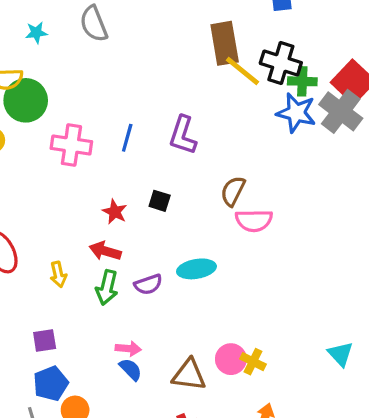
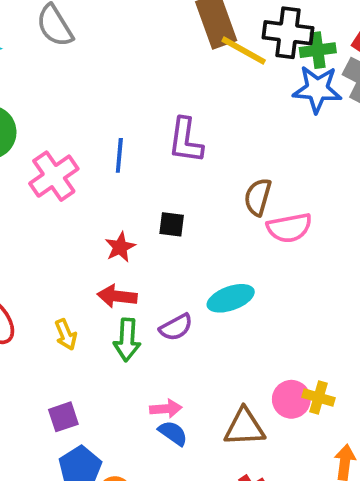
pink cross: (71, 145) -> (54, 176), turned -33
red star: (115, 212) -> (120, 247), turned 30

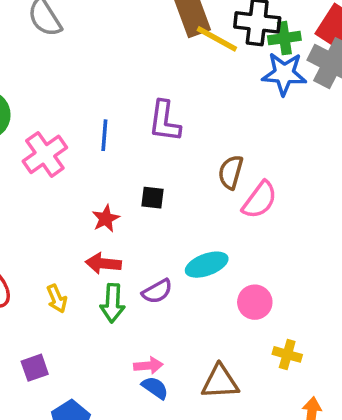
pink semicircle: (289, 228) -> (260, 200), turned -42
pink circle: (291, 399) -> (255, 302), moved
purple square: (63, 417) -> (35, 368), moved

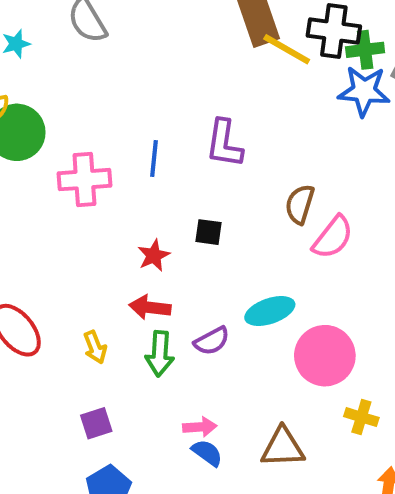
pink cross: (45, 154) -> (84, 180), turned 30
pink circle: (255, 302) -> (325, 356), size x1.5
purple square: (35, 368) -> (96, 423), moved

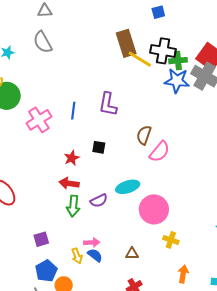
pink cross: (84, 180) -> (39, 120), turned -30
yellow arrow: (95, 347) -> (77, 256), moved
brown triangle: (283, 447) -> (132, 254), size x0.6

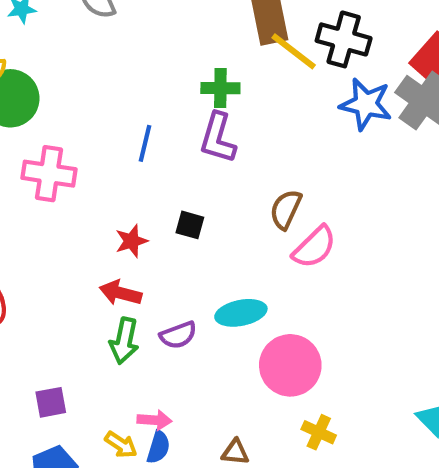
green cross: (178, 61) -> (220, 88), moved
pink cross: (39, 120) -> (49, 174), moved, turned 35
blue semicircle: (95, 255) -> (158, 447), turned 63
yellow arrow: (77, 256) -> (121, 445), turned -42

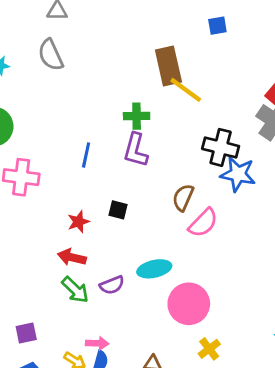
black cross: (344, 39) -> (221, 147), moved
blue star: (366, 104) -> (238, 174), moved
green arrow: (124, 341) -> (75, 290), turned -56
yellow cross: (319, 432) -> (209, 349), turned 30

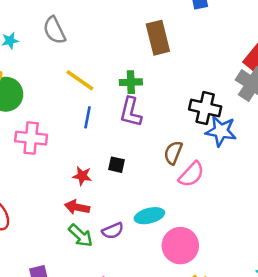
yellow line: (186, 90) -> (80, 80), moved
red star: (78, 222) -> (82, 176), turned 30

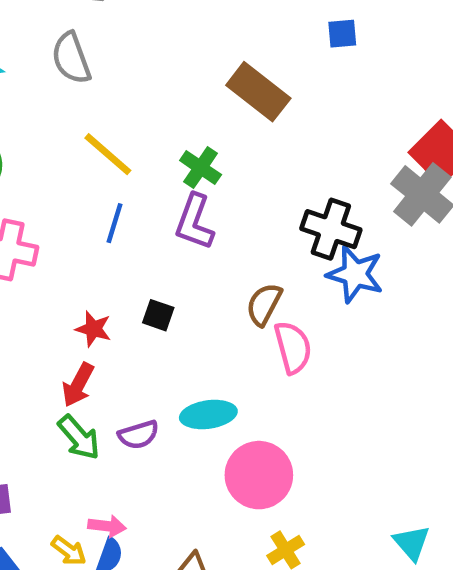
brown rectangle: (158, 38) -> (258, 92), turned -44
green cross: (131, 82) -> (201, 168), turned 30
pink semicircle: (191, 174) -> (293, 347), turned -64
red arrow: (77, 207) -> (78, 385), turned -80

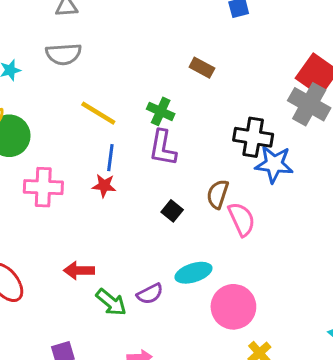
gray semicircle: (71, 58) -> (64, 54), turned -64
brown rectangle: (258, 92) -> (202, 68), moved, size x0.6
black square: (158, 315) -> (172, 211), moved, turned 30
red star: (93, 329) -> (104, 186), moved
red arrow: (78, 385) -> (79, 270), moved, turned 72

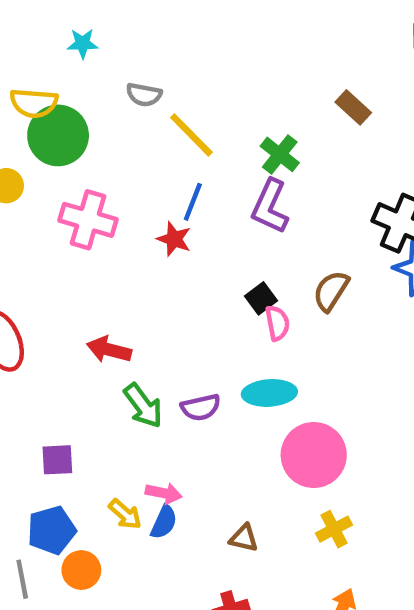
gray semicircle: (64, 54) -> (144, 95), moved, size x0.7
pink semicircle: (241, 219) -> (277, 323), moved, size x0.7

